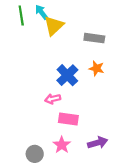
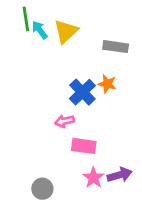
cyan arrow: (41, 12) -> (40, 30), moved
orange star: (97, 68) -> (107, 84), moved
pink star: (62, 145) -> (93, 178), moved

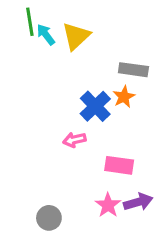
gray rectangle: (116, 47) -> (133, 70), moved
orange star: (107, 84) -> (124, 97), turned 30
pink rectangle: (84, 146) -> (119, 165), moved

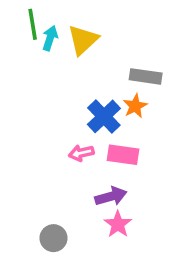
cyan arrow: (46, 35) -> (50, 38), turned 55
pink rectangle: (119, 165) -> (123, 155), moved
purple arrow: (138, 202) -> (111, 196), moved

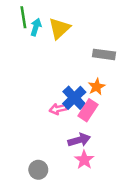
orange star: (135, 106) -> (97, 87), moved
blue cross: (104, 116) -> (74, 98), moved
pink rectangle: (123, 155) -> (88, 110), turned -65

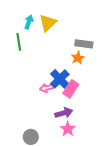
green line: (23, 17) -> (19, 42), moved
orange star: (97, 87) -> (78, 58), moved

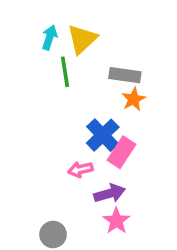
green line: (19, 42) -> (65, 72), moved
gray rectangle: (84, 44) -> (125, 75), moved
pink arrow: (47, 88) -> (80, 169), moved

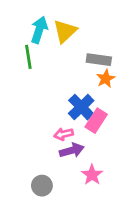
cyan arrow: (50, 37) -> (39, 30), size x1.4
green line: (65, 72) -> (28, 57), moved
purple arrow: (110, 193) -> (72, 150), moved

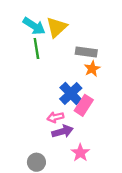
cyan arrow: (39, 30) -> (34, 26), turned 105
green line: (28, 57) -> (36, 49), moved

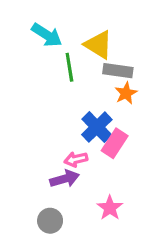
yellow triangle: (57, 27) -> (98, 45), moved, turned -45
green line: (36, 49) -> (69, 67), moved
purple arrow: (63, 131) -> (65, 179), moved

